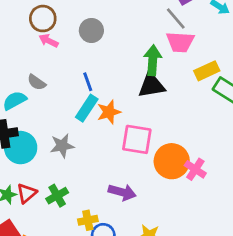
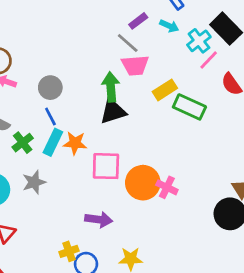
gray circle: (91, 30) -> (50, 88), moved
orange star: (109, 112) -> (75, 143), turned 30
green cross: (57, 196) -> (23, 143), moved

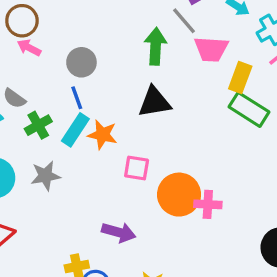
pink trapezoid: (135, 65) -> (211, 49), moved
green arrow: (111, 87) -> (156, 46), moved
yellow rectangle: (165, 90) -> (240, 77), moved, turned -45
pink square: (106, 166) -> (137, 168), size x0.7
pink cross: (167, 187) -> (208, 204), turned -30

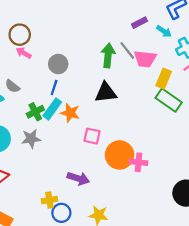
gray line: (184, 21) -> (127, 50), moved
blue line: (77, 98) -> (54, 88), turned 35
green cross: (38, 125) -> (35, 112), moved

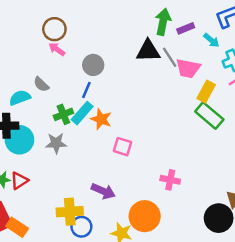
green arrow: (108, 55) -> (163, 22), moved
black triangle: (106, 93) -> (148, 51), moved
orange circle: (120, 155) -> (145, 216), moved
yellow cross: (49, 200) -> (70, 212), size x1.5

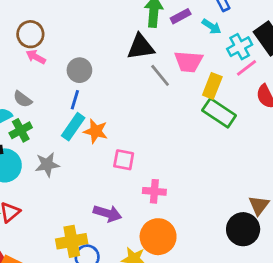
gray line: (170, 57) -> (160, 75), moved
green cross: (63, 114) -> (21, 130), moved
pink cross: (170, 180) -> (154, 191), moved

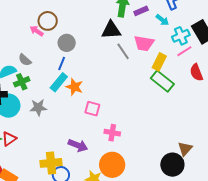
brown circle: (30, 34) -> (48, 21), moved

